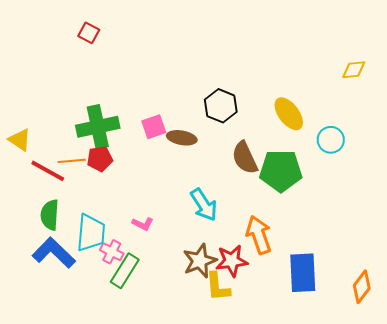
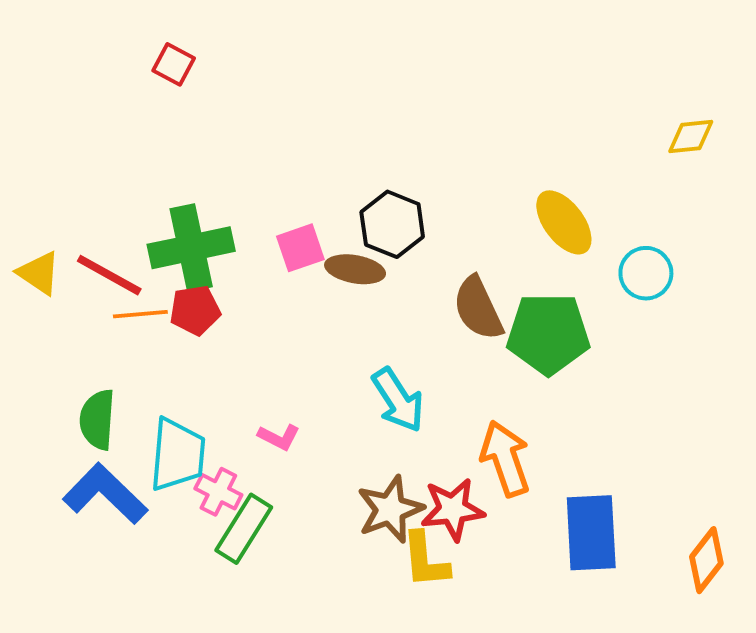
black hexagon: (221, 106) -> (392, 224), moved
red line: (48, 171) -> (109, 275), moved

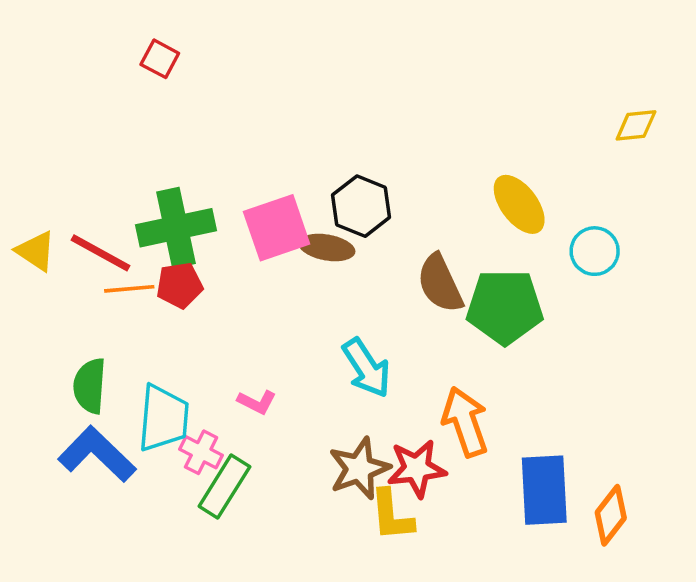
pink square: (300, 248) -> (277, 228), size x1.5
orange diamond: (706, 560) -> (611, 515), moved

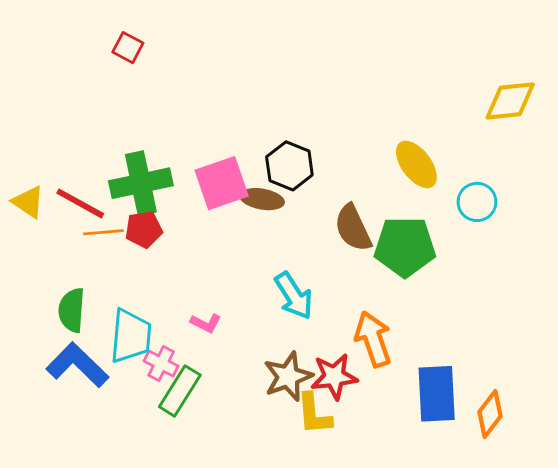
yellow diamond: (636, 125) -> (510, 101), size x1.5

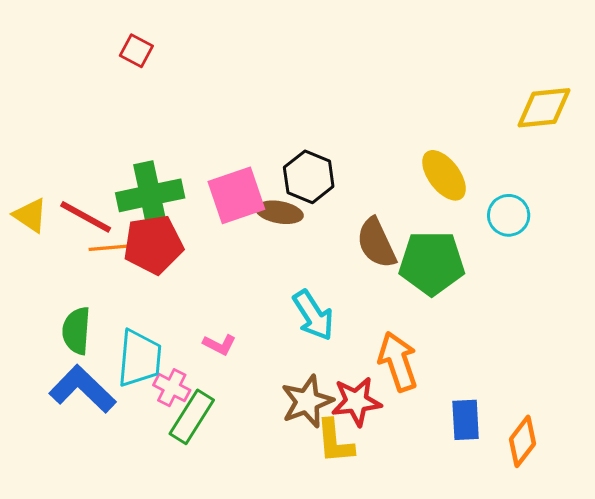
red pentagon: (144, 229) -> (153, 245), size x1.5
blue rectangle: (437, 394) -> (466, 420), size x0.7

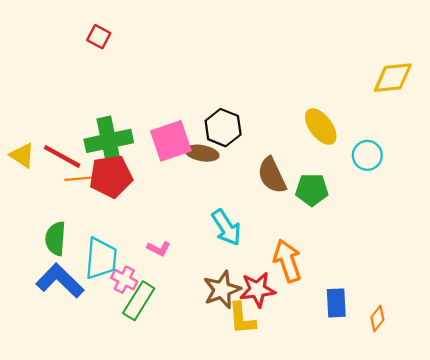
green pentagon: (432, 263) -> (312, 190), size x0.7
orange diamond: (522, 441) -> (377, 318), size x0.7

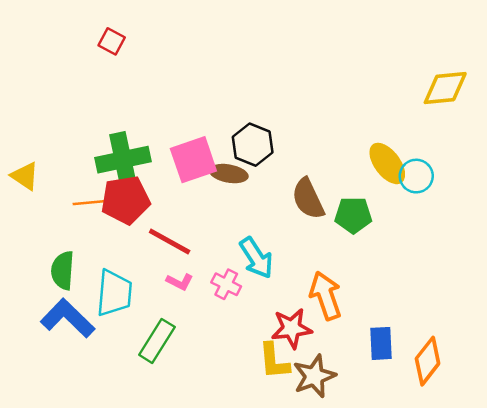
yellow ellipse: (321, 127) -> (387, 163), moved
red line: (62, 156) -> (170, 241), moved
pink cross: (124, 280) -> (226, 284), moved
brown star: (222, 290) -> (314, 376), moved
orange diamond: (377, 318) -> (428, 361), size x1.6

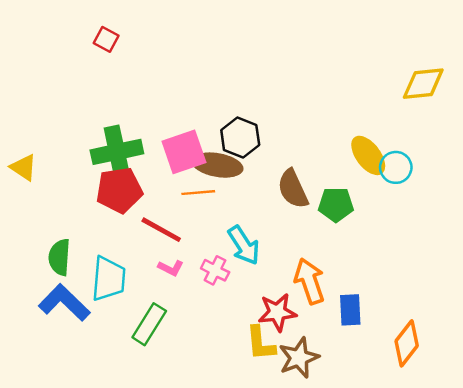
brown ellipse: (229, 174) -> (217, 165), size x1.4
orange line: (90, 202) -> (198, 193), moved
blue rectangle: (381, 343) -> (350, 310), moved

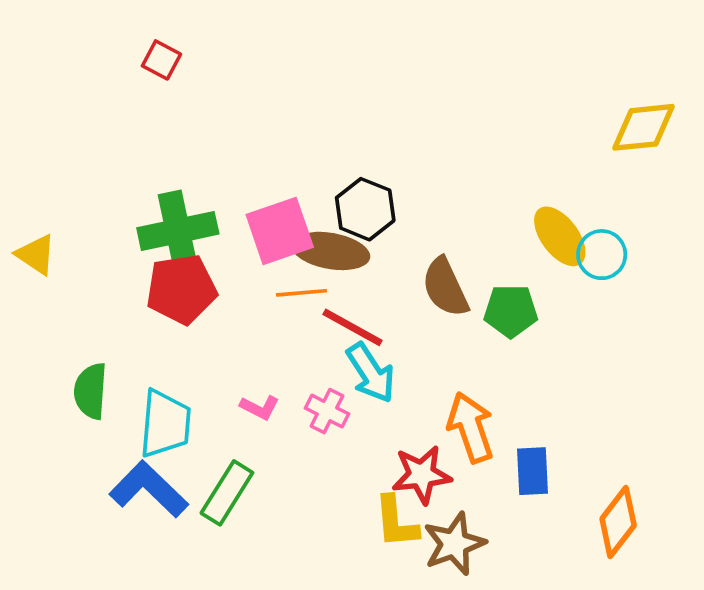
red line: (161, 230) -> (352, 327), moved
blue L-shape: (64, 303) -> (149, 489), moved

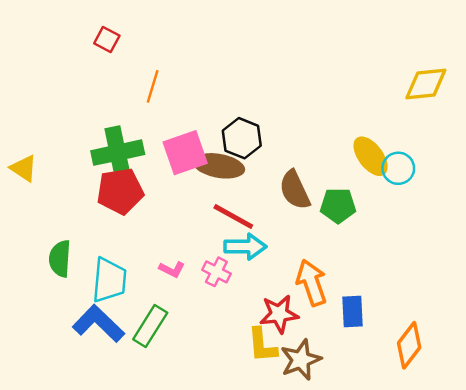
orange line: (302, 293) -> (153, 86), moved, turned -68
cyan arrow: (371, 373) -> (245, 247), turned -57

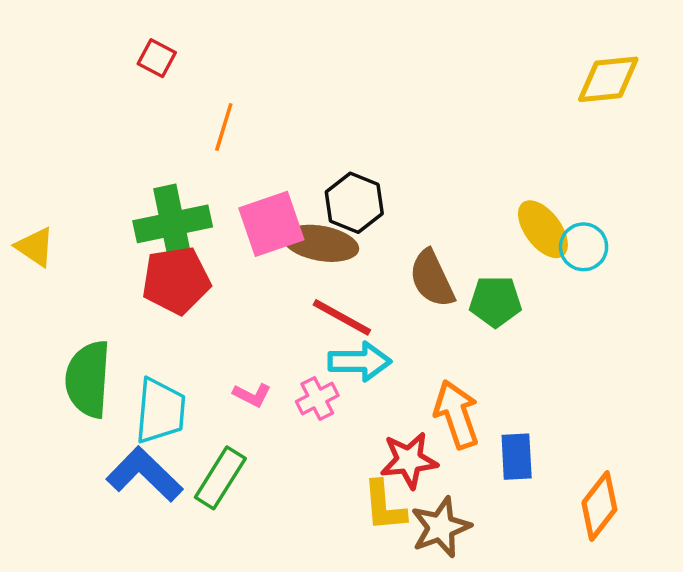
yellow diamond: (426, 84) -> (608, 79), moved
green semicircle: (60, 259) -> (88, 379), size x1.4
pink cross: (216, 272) -> (317, 398), turned 36

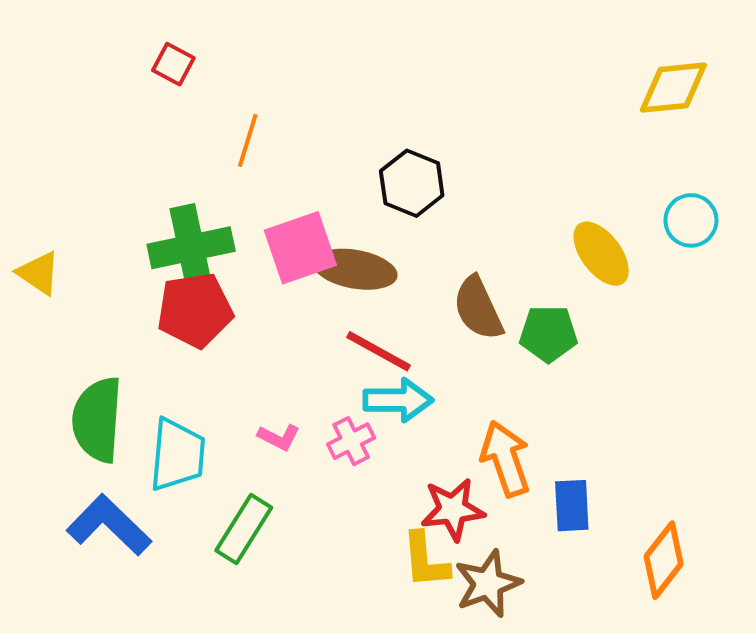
black hexagon: (354, 203) -> (412, 183), moved
cyan circle: (584, 247) -> (691, 220), moved
blue L-shape: (144, 474) -> (109, 525), moved

